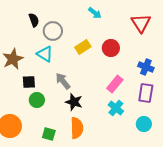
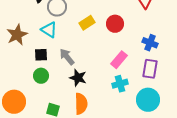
black square: (29, 82) -> (41, 55), moved
cyan cross: (116, 108) -> (120, 84), turned 35
cyan circle: (144, 124) -> (148, 100), size x1.5

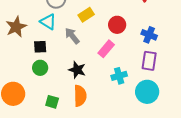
red circle: (115, 24) -> (117, 25), moved
gray arrow: (67, 57) -> (72, 36), moved
pink rectangle: (119, 60) -> (106, 49), moved

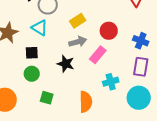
gray arrow: (72, 36) -> (78, 42), moved, turned 114
black star: (77, 70) -> (66, 64), moved
orange semicircle: (80, 96) -> (86, 102), moved
green square: (52, 102) -> (47, 98), moved

